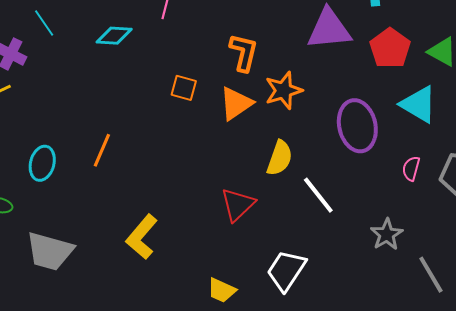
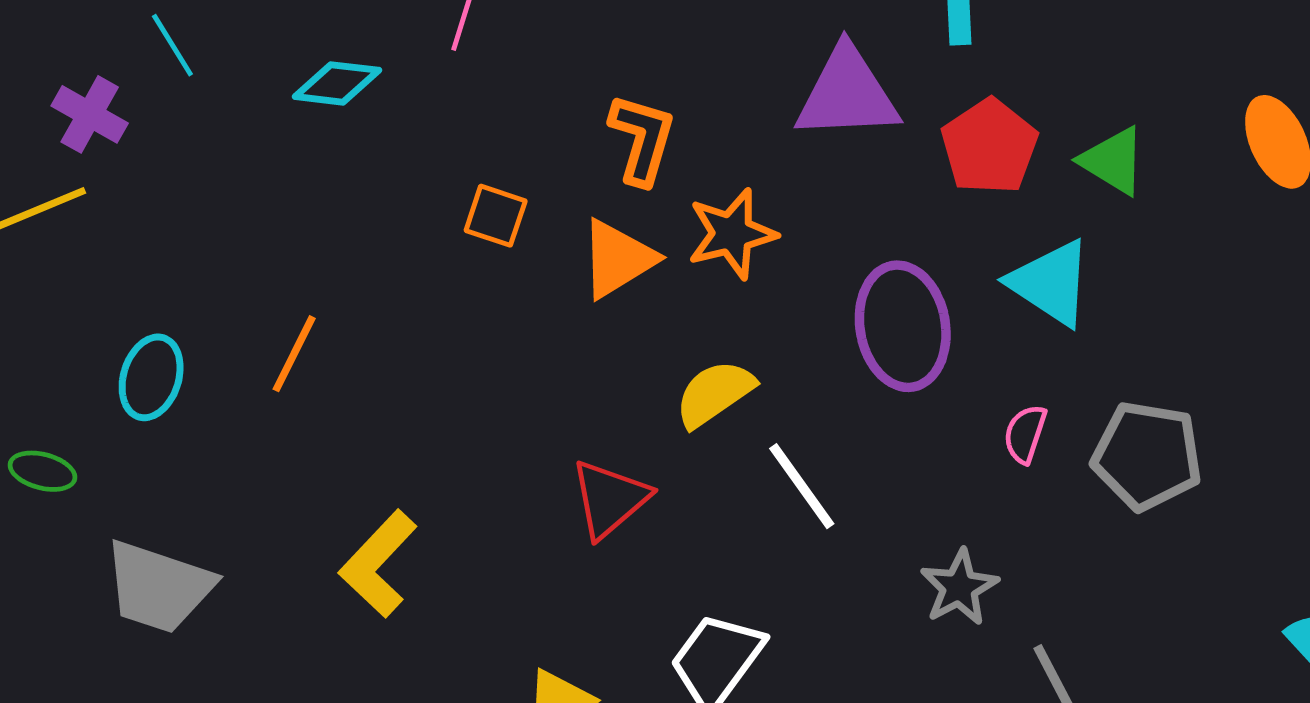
yellow semicircle: (280, 158) -> (715, 393), turned -147

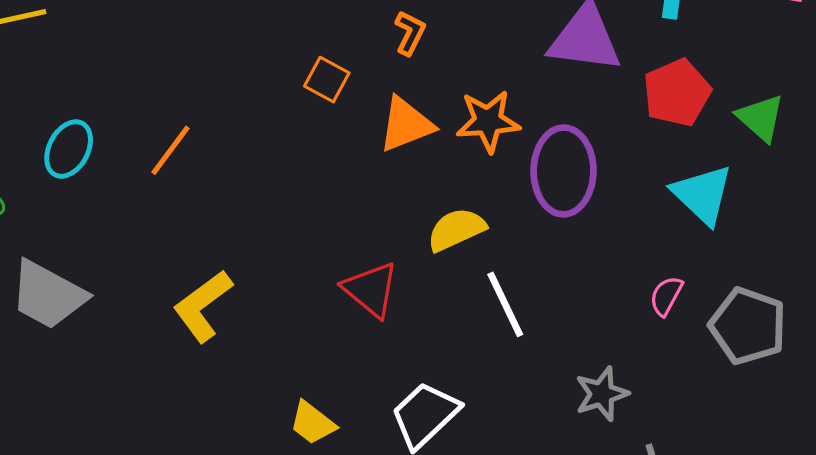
orange L-shape: (642, 139) -> (410, 33), moved, size x0.7
purple ellipse: (903, 326) -> (564, 171), moved
red triangle: (610, 499) -> (371, 289), turned -50

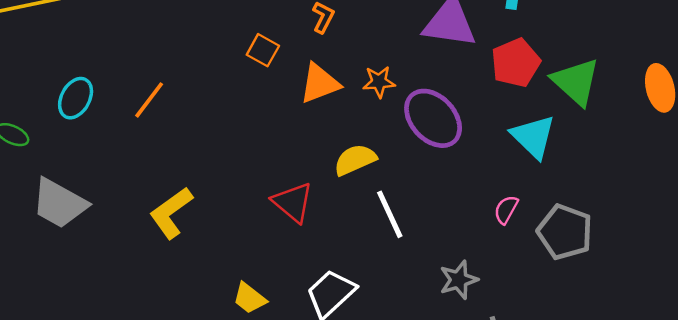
green triangle: (761, 118) -> (576, 82), size x1.4
orange star: (488, 121) -> (379, 82), size x0.7
purple ellipse: (564, 171) -> (433, 118), turned -44

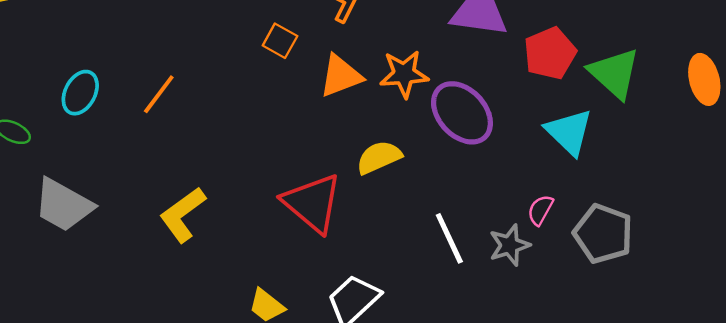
orange star: (379, 82) -> (404, 74), size x1.4
red triangle: (293, 202) -> (312, 203), size x1.4
white line: (390, 214) -> (449, 238), moved
gray star: (459, 280) -> (509, 245), moved

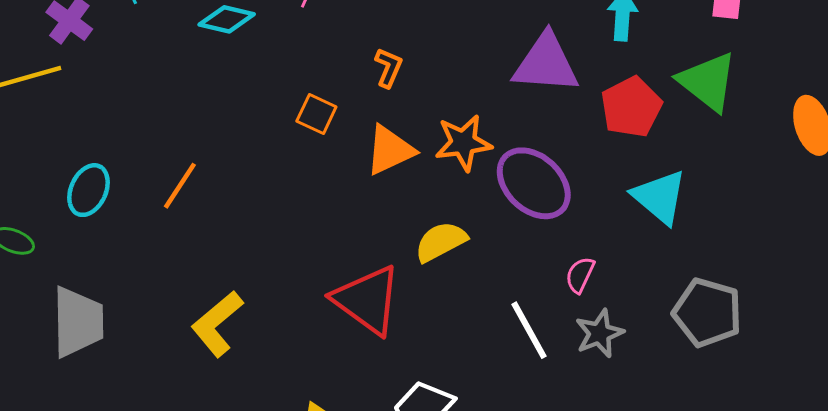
green triangle: (614, 73) -> (708, 82), moved
gray trapezoid: (63, 205) -> (78, 322), turned -116
pink semicircle: (540, 210) -> (580, 275), moved

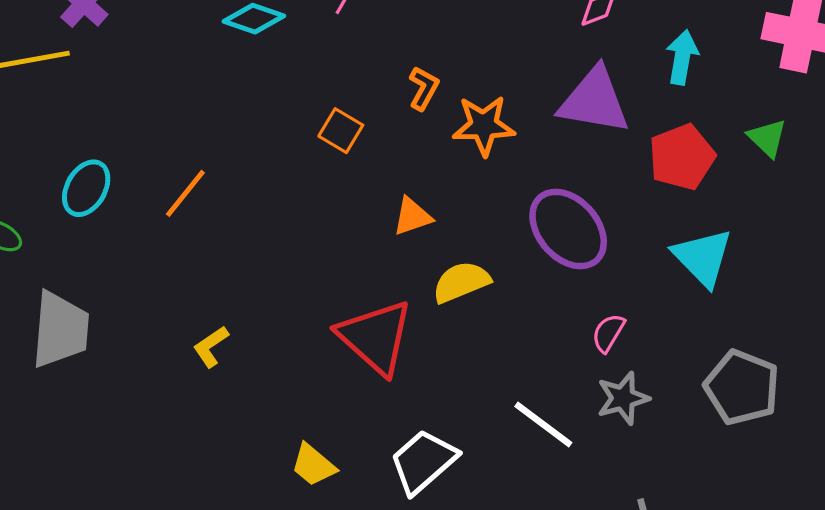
green triangle: (708, 82) -> (767, 138), size x0.6
orange star: (463, 143) -> (484, 125), moved
orange triangle: (390, 150) -> (412, 216), moved, size x0.7
yellow L-shape: (217, 324) -> (211, 347), size x0.6
white line: (529, 330) -> (543, 425), moved, turned -30

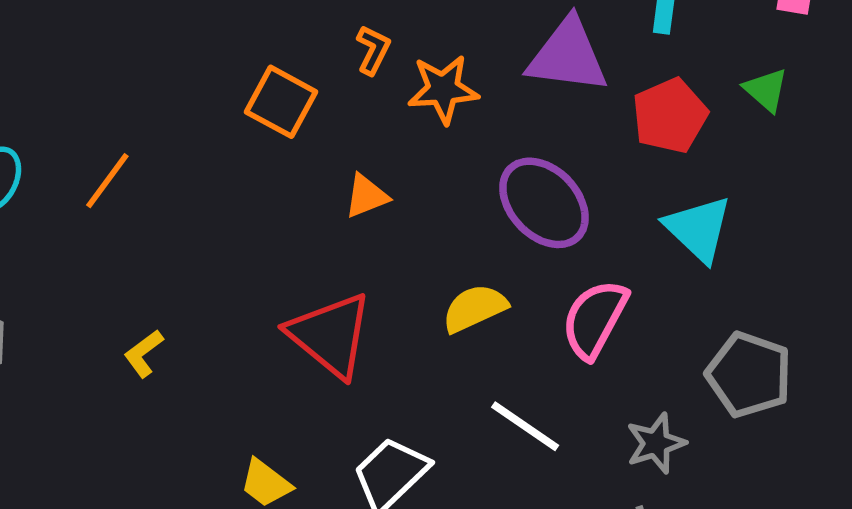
orange square: (341, 131) -> (281, 102), size x1.4
yellow semicircle: (461, 282) -> (475, 308), moved
pink semicircle: (608, 333) -> (595, 319), size x1.8
gray star: (623, 398) -> (656, 443), moved

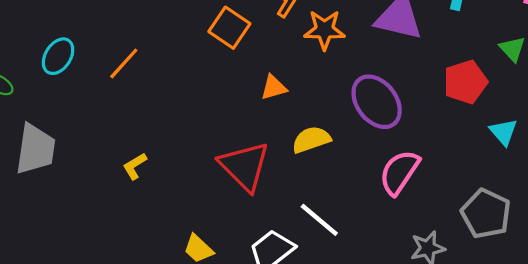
red pentagon: (670, 116) -> (465, 82), moved
cyan triangle: (698, 229) -> (503, 132), moved, size x0.7
yellow semicircle: (475, 308) -> (311, 140), moved
white line: (525, 426) -> (319, 220), moved

